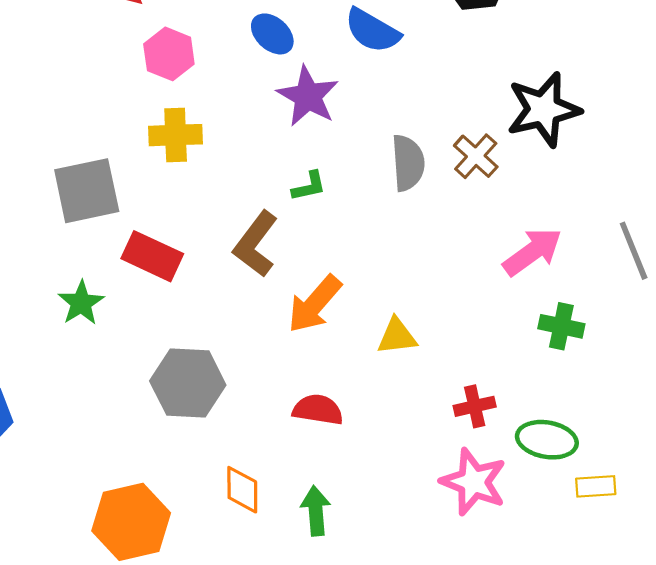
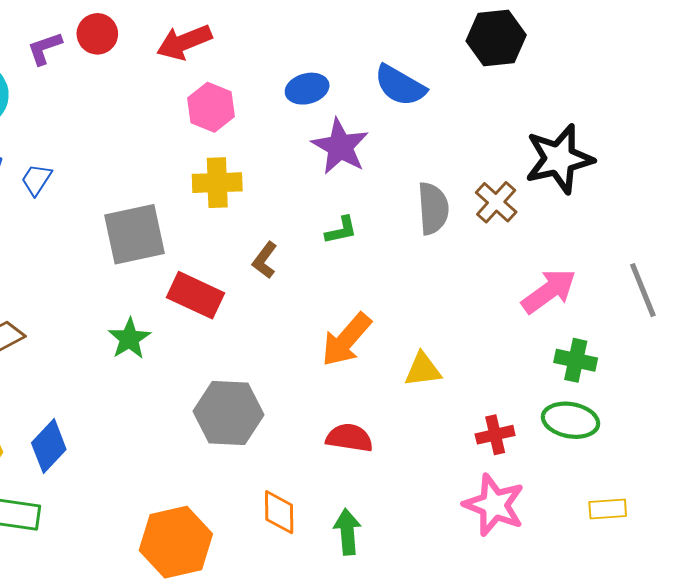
blue ellipse: (272, 34) -> (307, 89), turned -57
brown L-shape: (256, 244) -> (265, 260), moved, size x0.6
green ellipse: (547, 440) -> (571, 420), moved

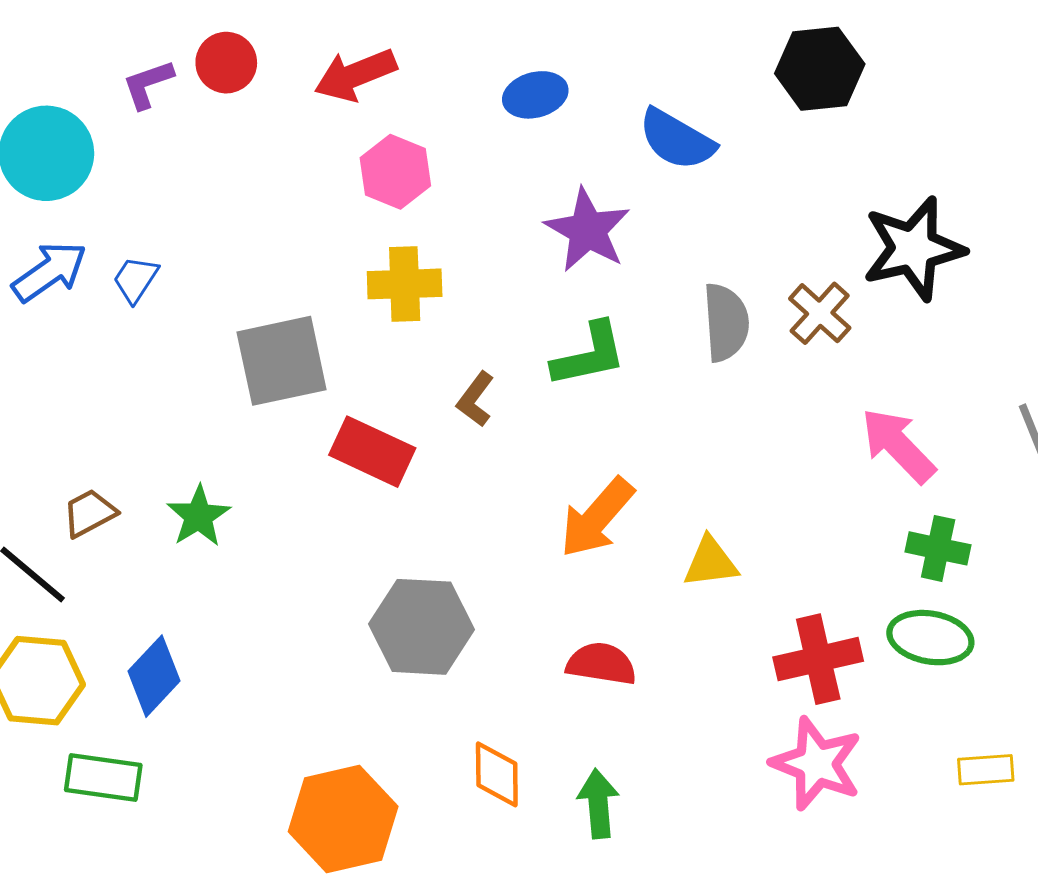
blue ellipse: (307, 89) -> (535, 95), moved
green L-shape: (341, 230) -> (589, 355), size x1.6
pink arrow: (549, 291) -> (898, 445), turned -98
green star: (129, 339) -> (199, 516), moved
red cross: (495, 435) -> (818, 659), size x1.5

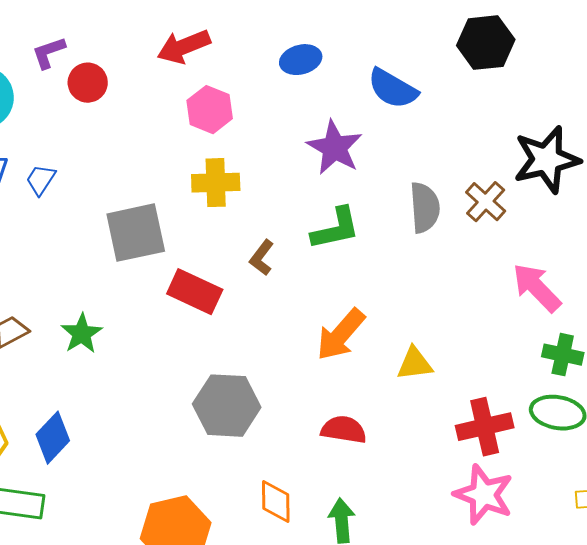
red circle: (226, 63) -> (88, 83), moved

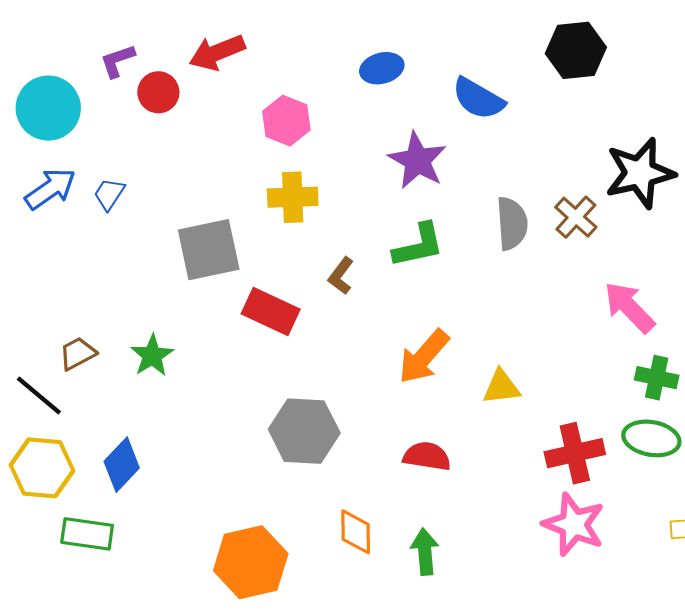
red arrow: (184, 47) -> (217, 52), moved

